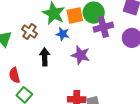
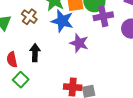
blue star: (63, 34) -> (62, 21), size x1.6
black arrow: (45, 57) -> (35, 53), moved

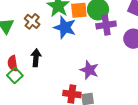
purple star: (79, 43) -> (89, 70), moved
green square: (21, 80) -> (15, 75), moved

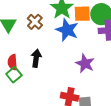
purple star: (89, 70) -> (85, 63), moved

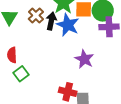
black arrow: (36, 58) -> (51, 21), moved
green square: (14, 75) -> (21, 74), moved

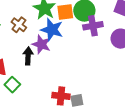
black arrow: (51, 21) -> (28, 56), moved
purple star: (84, 59) -> (41, 44), moved

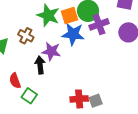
blue star: (52, 30) -> (73, 34), moved

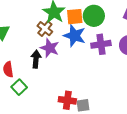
purple cross: (99, 24) -> (101, 44), moved
brown cross: (26, 36) -> (45, 29), moved

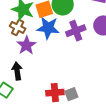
purple star: (50, 48) -> (26, 45), turned 30
black arrow: (36, 59) -> (17, 71), moved

